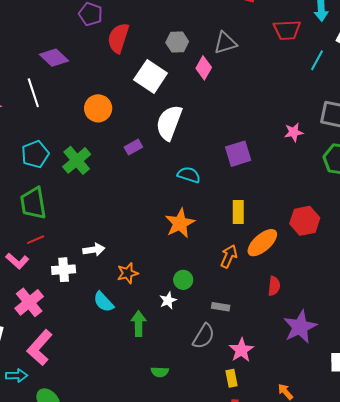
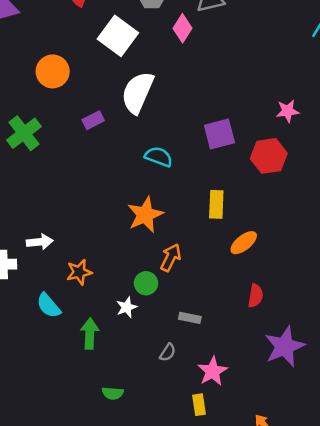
red hexagon: (305, 221) -> (269, 156), moved
orange ellipse: (262, 243) -> (244, 243), size x0.7
orange arrow: (229, 256) -> (171, 258), moved
gray semicircle: (204, 336) -> (168, 352), size x0.6

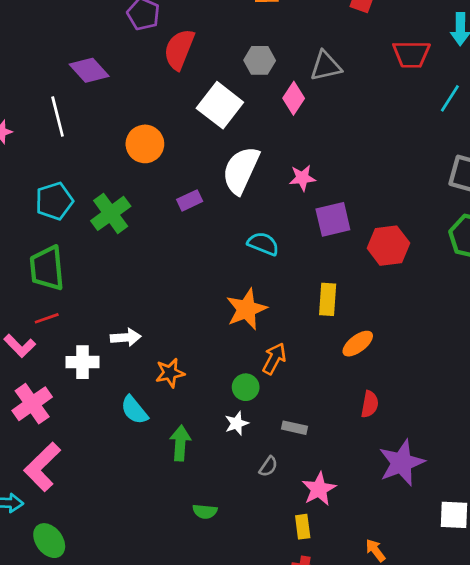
pink star: (288, 111) -> (302, 178), moved
white star: (127, 307) -> (237, 423), moved

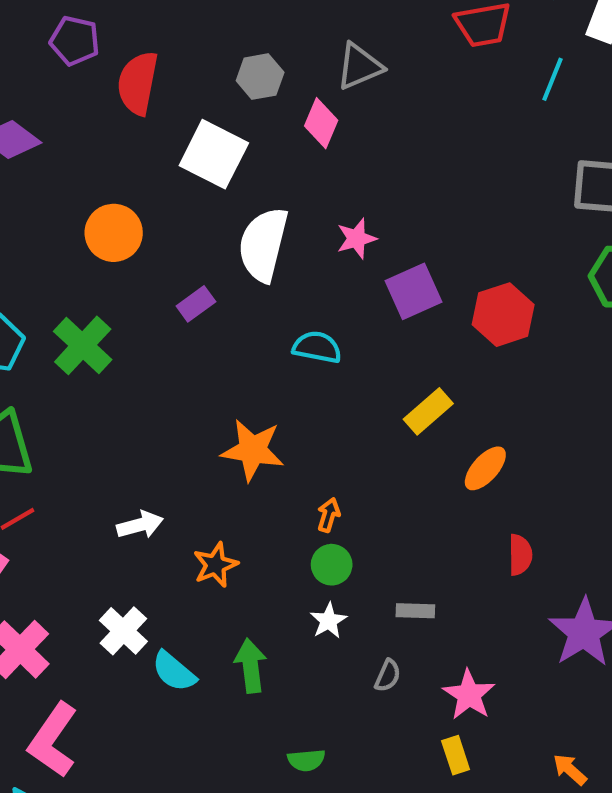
yellow rectangle: (328, 299) -> (428, 411), turned 56
orange star: (246, 309) -> (253, 450), moved, turned -30
orange arrow: (274, 359) -> (329, 515), moved, size x0.7
white cross: (82, 362) -> (123, 631), moved, turned -36
cyan semicircle: (134, 410) -> (174, 671), moved

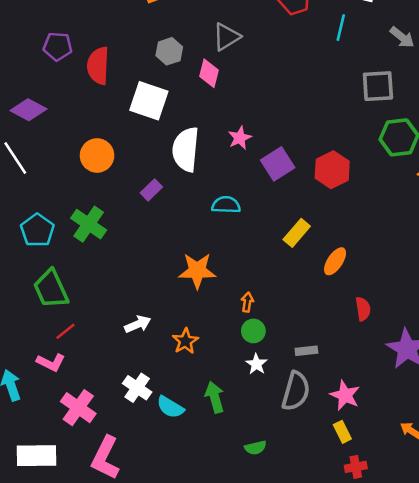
gray semicircle: (388, 676) -> (296, 391), size x2.0

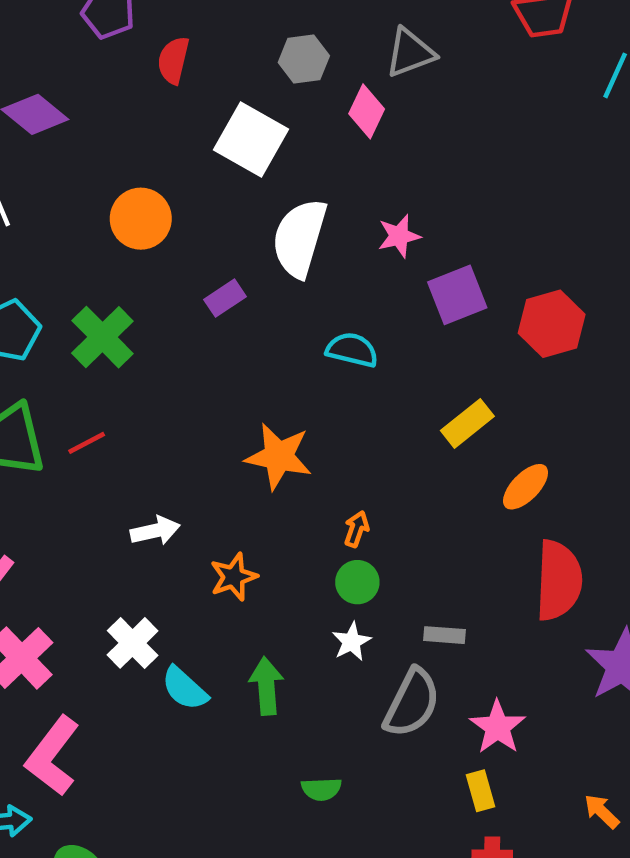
red semicircle: (98, 66) -> (173, 60), size x0.7
red semicircle: (363, 309) -> (559, 580), size x1.8
red line: (65, 331) -> (87, 443), moved

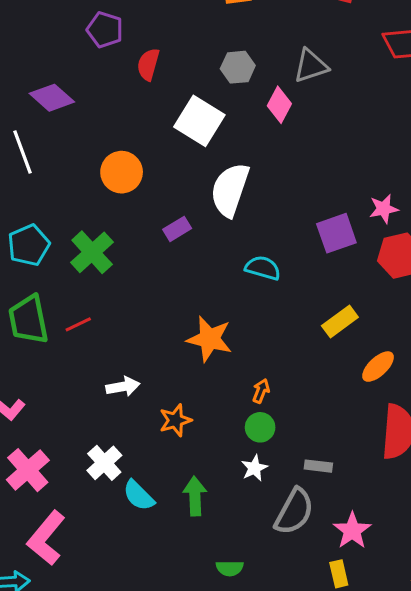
pink star: (399, 236) -> (384, 209), moved

